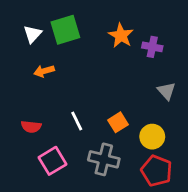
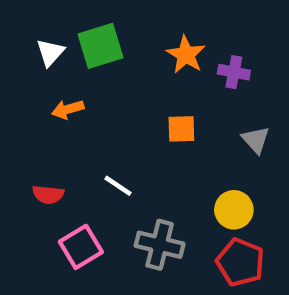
white line: (77, 121) -> (118, 186), turned -30
orange square: (118, 122) -> (181, 129), moved, turned 30

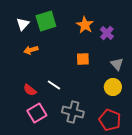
purple cross: (234, 72) -> (107, 33), turned 32
red semicircle: (48, 194) -> (30, 90), moved, turned 32
yellow circle: (234, 210) -> (113, 87), moved

